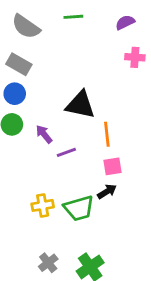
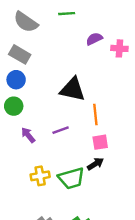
purple semicircle: (125, 22) -> (94, 39), moved
purple arrow: (44, 134) -> (28, 135), moved

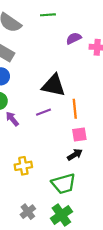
purple line: (61, 130) -> (43, 112), moved
purple arrow: (28, 135) -> (12, 119), moved
green trapezoid: (71, 178) -> (64, 184), moved

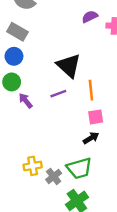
black triangle: (54, 85) -> (69, 66), turned 30
yellow cross: (23, 166) -> (33, 166), moved
gray cross: (28, 212) -> (54, 176), moved

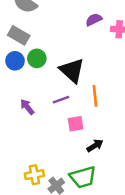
green circle: (12, 82) -> (37, 58), moved
pink square: (96, 117) -> (76, 124), moved

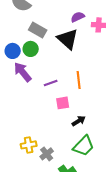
gray rectangle: (19, 35) -> (38, 30), moved
black triangle: (72, 71) -> (68, 39), moved
purple arrow: (27, 107) -> (23, 72), moved, size x1.5
green trapezoid: (83, 177) -> (84, 146), moved, turned -30

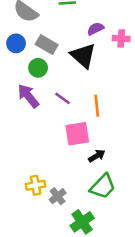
blue circle: (13, 51) -> (16, 43), moved
purple line: (51, 83) -> (62, 98), moved, turned 56
pink square: (63, 103) -> (77, 134), size x1.5

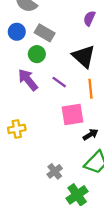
purple semicircle: (95, 29) -> (89, 18), turned -40
black triangle: (83, 56) -> (84, 56), moved
yellow cross: (36, 185) -> (17, 129), moved

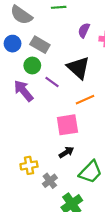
purple line: (59, 82) -> (52, 82), moved
orange line: (90, 89) -> (85, 100), turned 72
yellow cross: (17, 129) -> (29, 165), moved
black arrow: (90, 135) -> (66, 152), moved

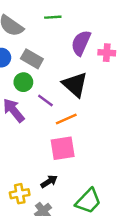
purple semicircle: (84, 30) -> (81, 43), size x1.5
orange line: (85, 100) -> (66, 119), moved
black arrow: (66, 152) -> (49, 181), moved

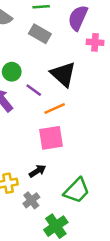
purple semicircle: (81, 43) -> (78, 18), moved
gray rectangle: (32, 59) -> (40, 34), moved

